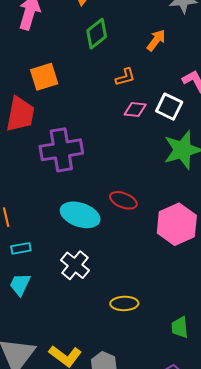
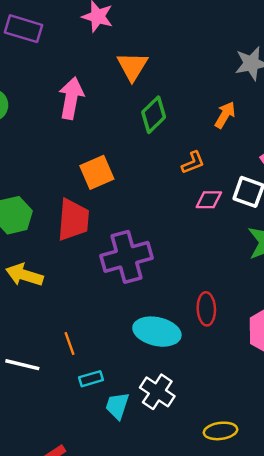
red ellipse: (123, 200) -> (206, 309), turned 72
cyan trapezoid: (20, 284) -> (117, 406), moved

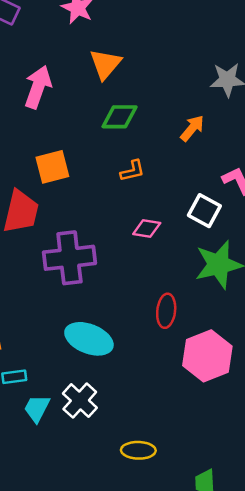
green diamond: (154, 115) -> (119, 117), turned 36
orange L-shape: (193, 163) -> (132, 171), moved
pink diamond: (209, 200) -> (147, 229), moved
red ellipse: (206, 309) -> (166, 311), moved

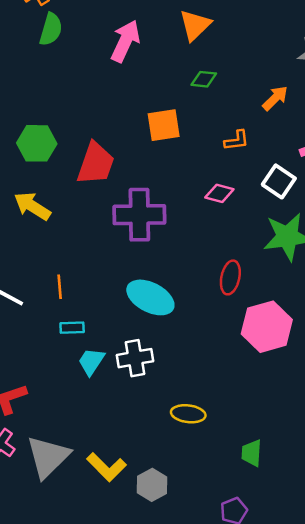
green diamond: (119, 117) -> (204, 79), size x0.7
orange square: (52, 167) -> (164, 125), moved
orange L-shape: (132, 171) -> (237, 140), moved
white cross: (80, 401) -> (135, 358), turned 32

